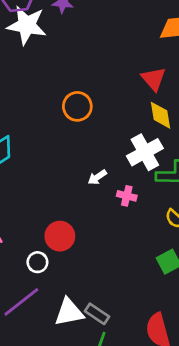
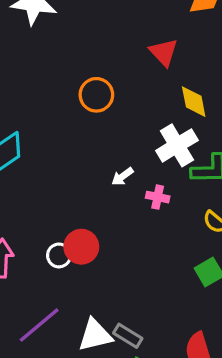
red triangle: (154, 79) -> (164, 52), moved
white circle: (37, 262) -> (59, 255), moved

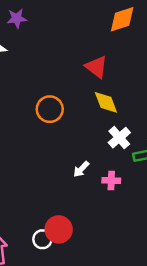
yellow diamond: (194, 102) -> (106, 102), moved
white cross: (177, 145) -> (119, 138), size x0.7

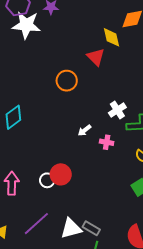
red triangle: (96, 67) -> (96, 57), moved
yellow diamond: (106, 102) -> (112, 37), moved

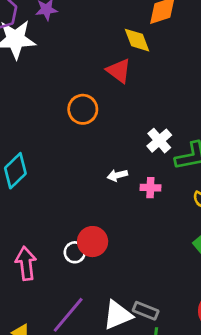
white arrow: (85, 130) -> (117, 175), turned 32

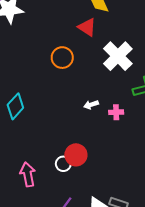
white cross: (159, 141) -> (118, 56), moved, size x1.6

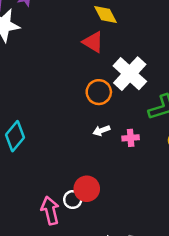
orange circle: (62, 58) -> (99, 92), moved
pink arrow: (28, 174) -> (50, 210), moved

